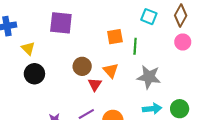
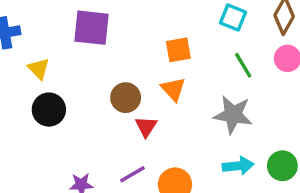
green line: (135, 46) -> (243, 65), moved, turned -35
orange triangle: (111, 71) -> (173, 89), moved

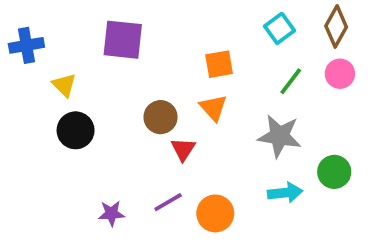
cyan square: (233, 17) -> (279, 28), turned 32
green line: (243, 65) -> (291, 81), turned 68
green circle: (282, 166) -> (334, 172), moved

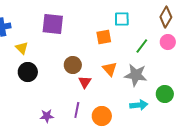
cyan square: (279, 28) -> (122, 19), moved, turned 35
orange triangle: (213, 108) -> (110, 69), moved
purple line: (168, 202) -> (77, 110), turned -49

